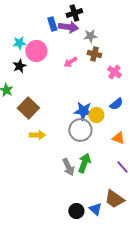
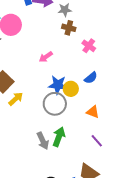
pink arrow: (70, 62) -> (46, 57), moved
yellow arrow: (37, 135) -> (16, 99), moved, turned -42

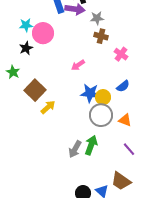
gray circle: (55, 104) -> (101, 115), moved
gray arrow: (43, 141) -> (75, 149), turned 54

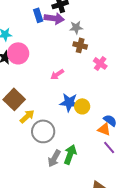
pink circle: (43, 33) -> (18, 53), moved
blue semicircle: (123, 86) -> (110, 120), moved, turned -104
gray circle: (101, 115) -> (43, 131), moved
purple line: (129, 149) -> (109, 147), moved

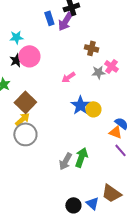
purple arrow: (54, 18) -> (65, 21), turned 114
gray star: (76, 27) -> (98, 72), moved
blue star: (69, 102) -> (80, 105), turned 30
yellow arrow: (27, 116) -> (22, 119), moved
gray circle: (43, 131) -> (25, 134), moved

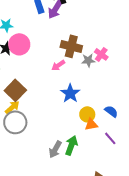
brown cross: (91, 48) -> (71, 46), moved, size x1.5
yellow circle: (93, 109) -> (87, 114), moved
orange triangle: (115, 132) -> (91, 124), moved, turned -32

